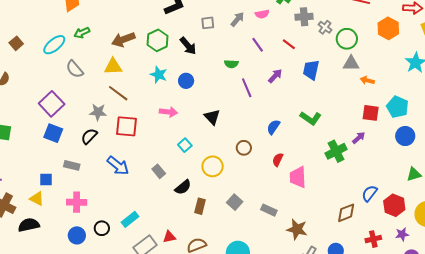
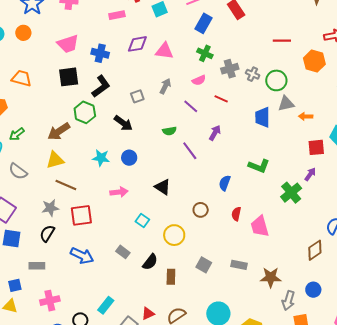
pink semicircle: (262, 14) -> (199, 80), moved
green hexagon: (157, 40) -> (85, 112), moved
blue trapezoid: (311, 70) -> (262, 117), moved

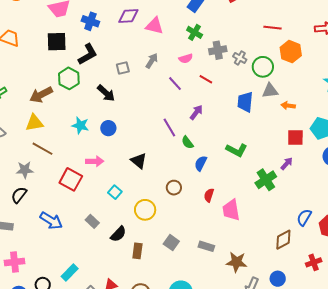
orange hexagon: (314, 61) -> (291, 52), moved
green semicircle: (169, 131) -> (187, 142), moved, turned 56
red square: (81, 215) -> (71, 179), moved, turned 30

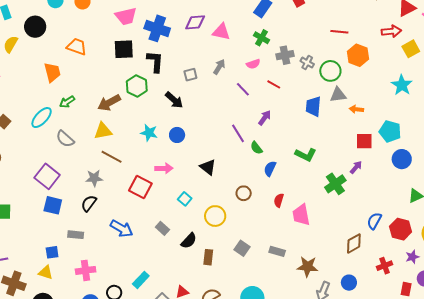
blue cross: (90, 21) -> (157, 28), size x1.4
black L-shape: (88, 54) -> (155, 62), turned -55

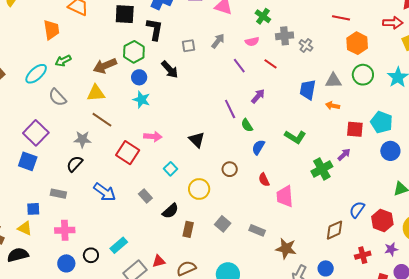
green circle: (330, 71) -> (363, 75), moved
orange arrow: (356, 109) -> (333, 106), moved
blue circle: (177, 135) -> (139, 77), moved
red semicircle: (279, 200) -> (264, 180), turned -48
blue square: (53, 205) -> (28, 161), moved

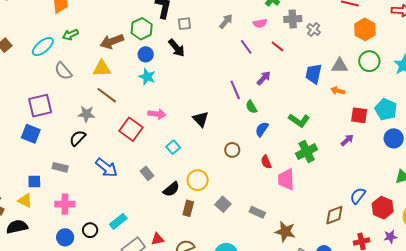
gray square: (189, 46) -> (184, 24), moved
purple square: (36, 133) -> (40, 106), turned 30
green cross: (322, 169) -> (307, 152), moved
yellow circle: (199, 189) -> (198, 180), moved

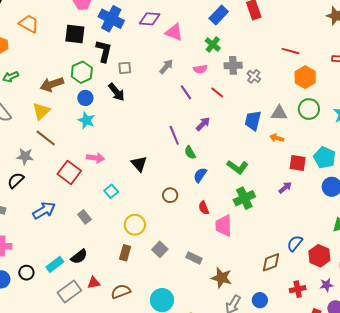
yellow triangle: (102, 68) -> (41, 111), turned -42
blue arrow: (106, 168) -> (44, 210), turned -70
black semicircle: (171, 189) -> (79, 257), moved

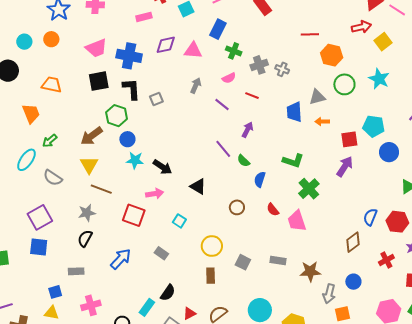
blue rectangle: (219, 15) -> (218, 29), moved
black arrow: (116, 92) -> (162, 167), moved
purple arrow: (285, 188) -> (345, 166), size x1.5

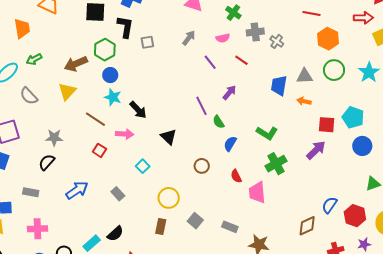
brown line: (101, 189) -> (95, 119), moved
red square: (134, 215) -> (99, 150), size x0.6

